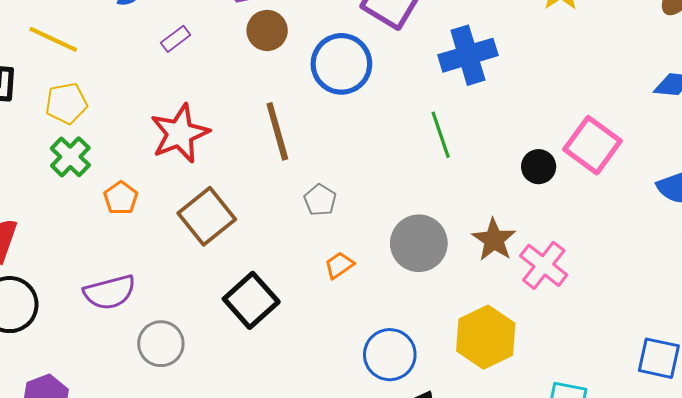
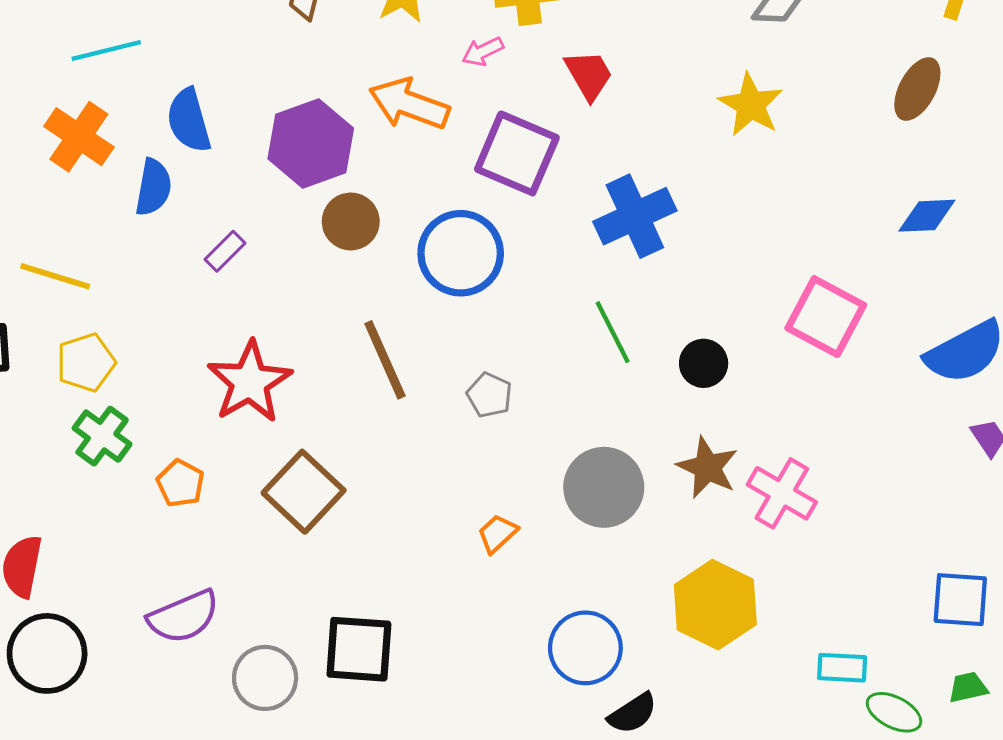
black circle: (539, 167) -> (704, 363), moved
gray pentagon: (320, 200) -> (489, 395), moved
black square: (251, 300) -> (359, 649), moved, turned -36

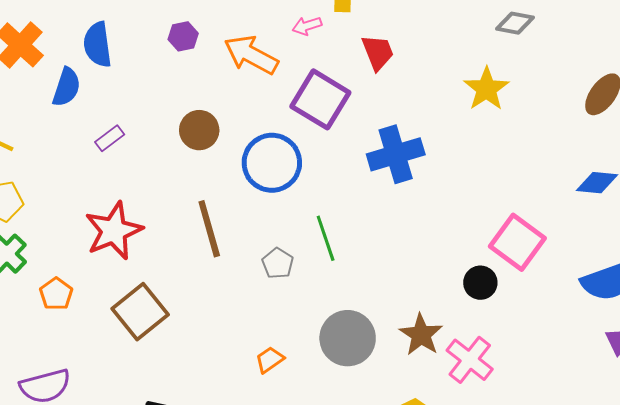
purple hexagon: (311, 144) -> (183, 36), moved, size x0.5
green line: (613, 332) -> (326, 238), moved
black circle: (704, 363) -> (480, 283), moved

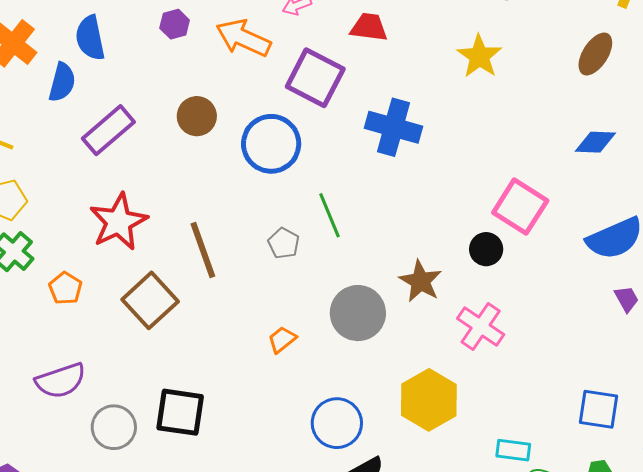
red trapezoid: (378, 52) -> (369, 27), turned -57
purple rectangle: (110, 138) -> (108, 130), size x1.8
blue cross: (396, 154) -> (393, 127), turned 36
brown line: (209, 229) -> (203, 250), moved
brown star: (421, 335) -> (421, 281), moved

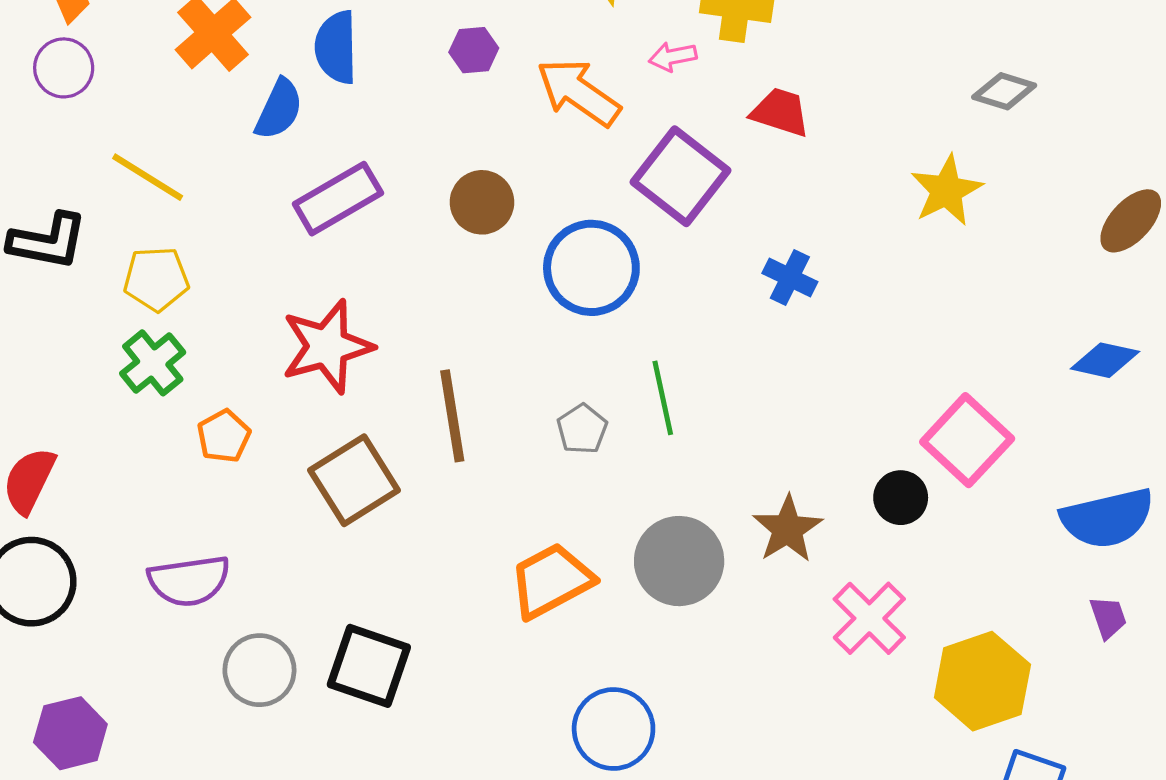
blue cross: (393, 127) -> (790, 278), size x0.6
orange trapezoid: (282, 340) -> (551, 581), size x1.8
yellow hexagon: (429, 400) -> (982, 681), moved

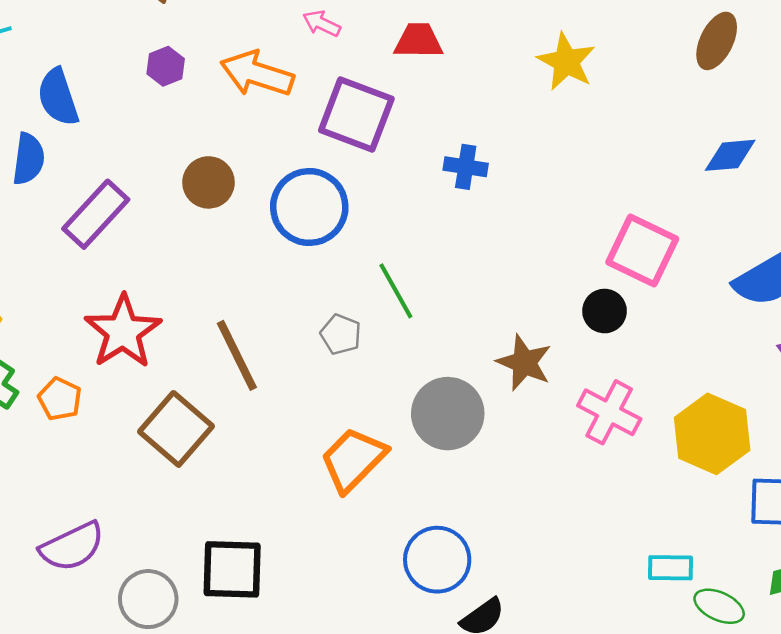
pink arrow: (673, 57) -> (322, 23), turned 54
orange pentagon: (224, 436) -> (60, 399), moved

